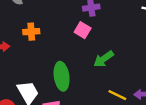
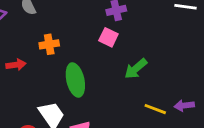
green ellipse: (62, 76) -> (75, 80), moved

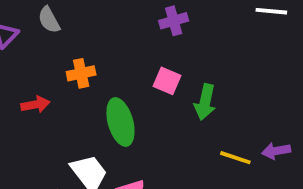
pink square: (108, 37) -> (167, 81), moved
green arrow: (136, 69) -> (205, 102), turned -35

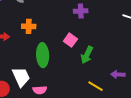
purple arrow: (276, 151) -> (118, 74), moved

